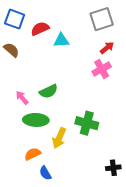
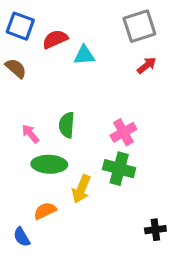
pink cross: (102, 69) -> (123, 132), moved
green semicircle: (49, 91) -> (67, 125), turned 120
blue semicircle: (45, 173) -> (22, 237), moved

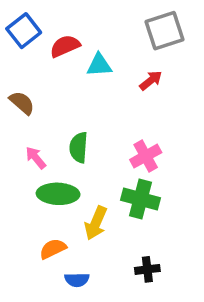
blue square: (20, 26) -> (24, 31), turned 32
red arrow: (147, 65) -> (151, 80), moved
brown semicircle: (16, 68) -> (22, 103), moved
black cross: (155, 230) -> (147, 269), moved
blue semicircle: (22, 237) -> (77, 280), moved, turned -60

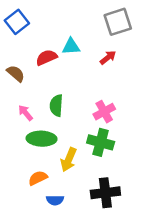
red semicircle: (65, 46) -> (46, 58), moved
black cross: (147, 269) -> (105, 193), size x1.6

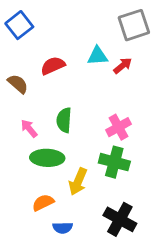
cyan triangle: (71, 46) -> (98, 56), moved
black cross: (105, 193) -> (120, 219), turned 36

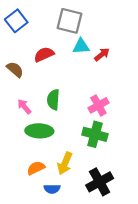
gray square: (134, 25) -> (69, 21), moved, turned 32
yellow arrow: (78, 182) -> (65, 163), moved
black cross: (120, 219) -> (100, 182), turned 32

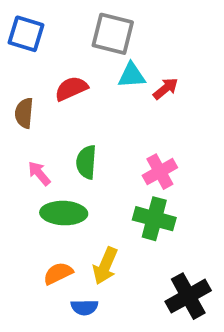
blue square: (16, 21) -> (26, 34), turned -35
brown semicircle: (15, 69) -> (24, 113), turned -126
black cross: (100, 182) -> (188, 296), moved

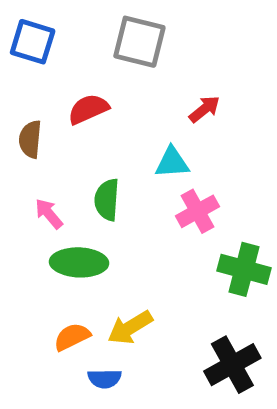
cyan triangle: (132, 75) -> (172, 163), moved
green cross: (154, 219) -> (244, 269), moved
yellow arrow: (105, 266) -> (130, 328), turned 36

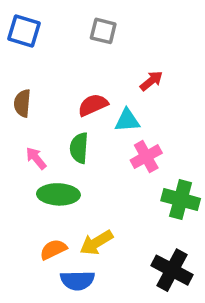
gray square: (139, 42) -> (103, 31), size x0.7
red semicircle: (88, 109) -> (93, 105), moved
black cross: (232, 365) -> (172, 270), turned -33
blue semicircle: (105, 379) -> (77, 280), size x1.4

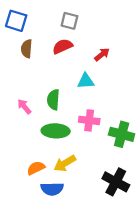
brown semicircle: (22, 103) -> (27, 49), moved
red semicircle: (93, 105) -> (63, 46), moved
pink cross: (146, 157) -> (89, 120), moved, turned 36
green ellipse: (58, 194) -> (56, 131), moved

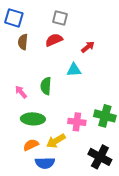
pink cross: (89, 120) -> (77, 122), moved
green ellipse: (56, 131) -> (33, 119), moved

